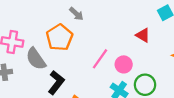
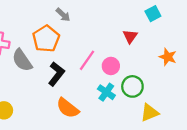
red triangle: (143, 35) -> (130, 36), turned 35
black L-shape: (56, 82) -> (56, 74), moved

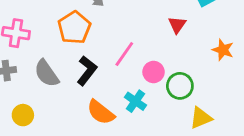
gray semicircle: (22, 60) -> (47, 73), moved
pink circle: (111, 66) -> (154, 72), moved
cyan cross: (106, 92) -> (135, 101), moved

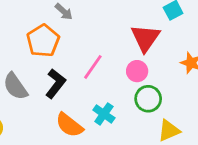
red triangle: (177, 25) -> (145, 38), size x1.6
pink circle: (154, 72) -> (137, 71), moved

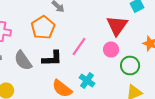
black L-shape: (56, 84) -> (52, 58), turned 50
green circle: (148, 99) -> (130, 66), moved

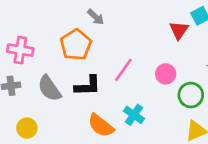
red triangle: (117, 26) -> (179, 30), moved, size x0.7

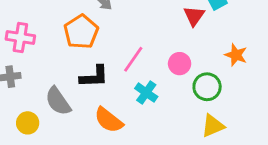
gray semicircle: (49, 88) -> (58, 101), moved
cyan cross: (134, 115) -> (146, 93), moved

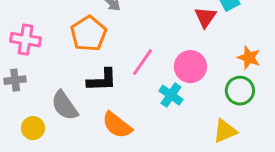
pink circle: (180, 64) -> (190, 67), size x1.4
green circle: (207, 87) -> (240, 91), moved
cyan cross: (146, 93) -> (171, 95), moved

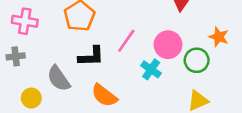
green circle: (240, 91) -> (197, 60), moved

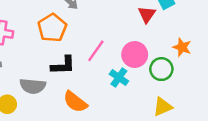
gray semicircle: (59, 79) -> (33, 86), turned -50

